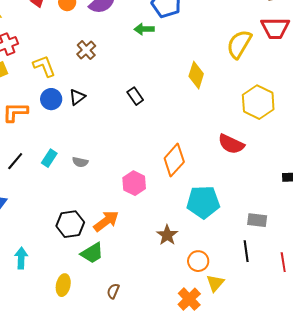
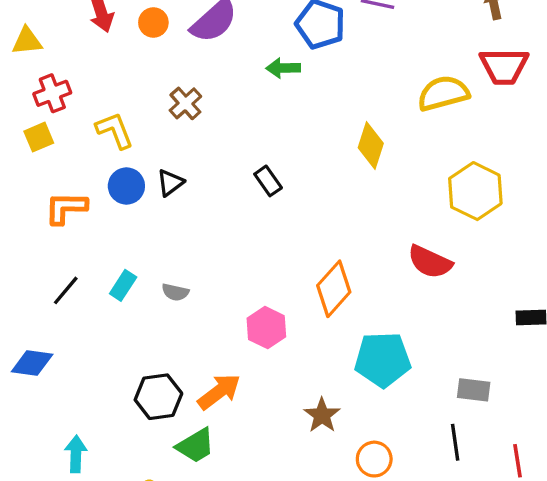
yellow semicircle: (239, 44) -> (443, 93), turned 44

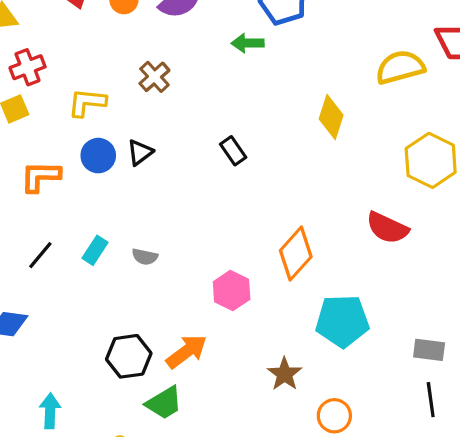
yellow L-shape: (115, 130) -> (87, 103), turned -63
black line: (455, 442) -> (431, 400), moved

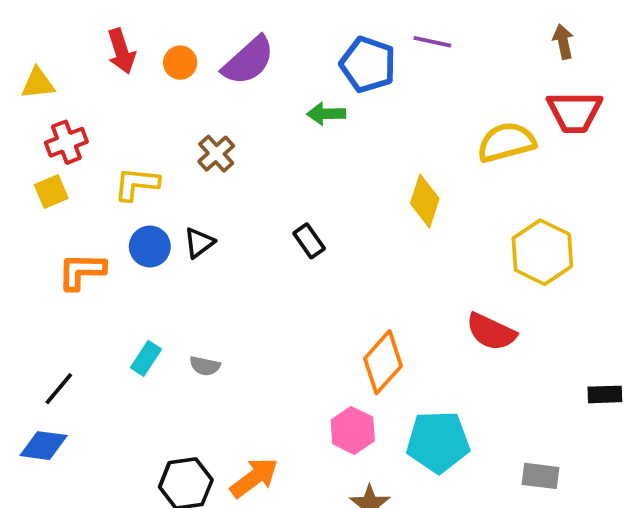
black line: (40, 255) -> (59, 389), moved
pink hexagon: (232, 290) -> (353, 430), moved

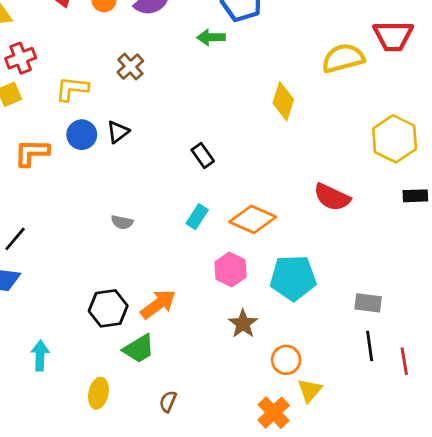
black rectangle: (309, 241) -> (203, 155), moved
yellow hexagon: (542, 252) -> (395, 139), moved
cyan rectangle: (146, 358) -> (197, 217), moved
orange diamond: (383, 362) -> (253, 219), turned 72
black rectangle: (605, 394) -> (415, 196), moved

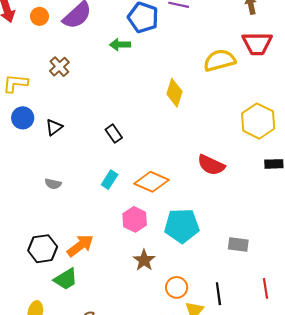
black triangle: (118, 132) -> (54, 127), moved
black line: (370, 346) -> (218, 294), moved

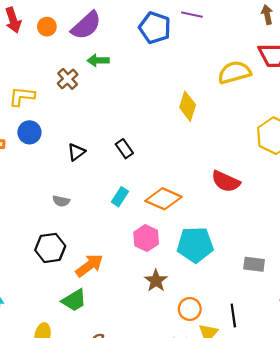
green arrow: (120, 45) -> (98, 60), moved
black triangle: (54, 127) -> (76, 152), moved
black hexagon: (43, 249) -> (50, 248), moved

